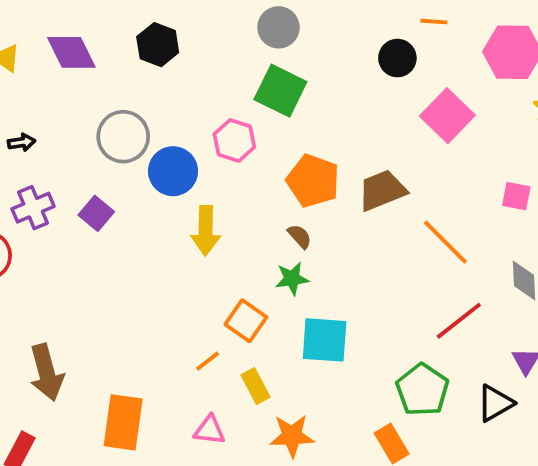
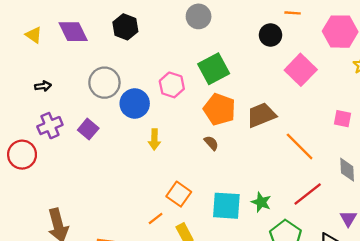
green square: (280, 91) -> (214, 69), moved, turned 36
yellow arrow: (206, 231) -> (154, 139), size x0.7
green star: (292, 279) -> (261, 202), moved, turned 30

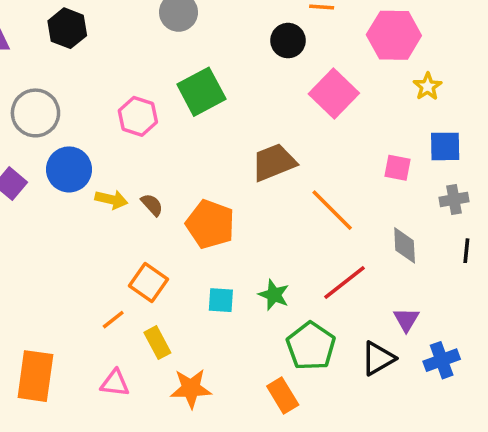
blue circle: (135, 104) -> (69, 169), moved
orange pentagon: (219, 109) -> (210, 224), moved
yellow arrow: (154, 139) -> (111, 199), turned -78
brown semicircle: (211, 143) -> (152, 205), moved
cyan square: (226, 206) -> (221, 300), size x0.6

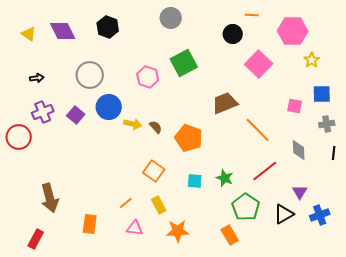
orange line: (113, 320) -> (126, 203), moved
orange rectangle: (35, 376) -> (90, 224), size x0.7

